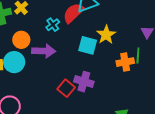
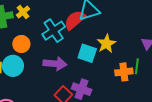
cyan cross: (53, 25) -> (54, 31), size x1.6
purple arrow: (44, 51) -> (55, 64), moved

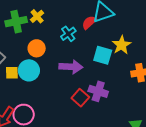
red semicircle: (75, 20) -> (89, 22), size x0.7
cyan cross: (54, 31) -> (68, 34), size x0.7

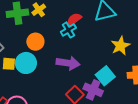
red semicircle: (89, 22) -> (74, 19), moved
cyan square: (103, 55) -> (105, 76), moved, turned 30

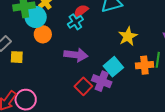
cyan circle: (26, 63) -> (36, 17), moved

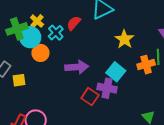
cyan cross: (75, 22) -> (56, 33), moved

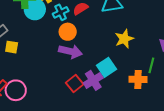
orange circle: (40, 53) -> (68, 32), moved
orange cross: (146, 65) -> (138, 79), moved
purple cross: (107, 88) -> (93, 80), turned 30

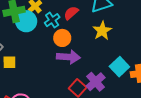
yellow star: (124, 39) -> (102, 31), moved
cyan square: (107, 67) -> (119, 67), moved

